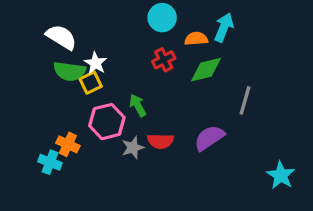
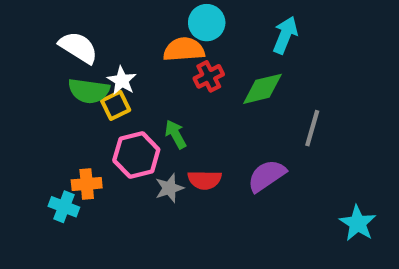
orange semicircle: (196, 39) -> (184, 49), moved, size x1.4
orange cross: (68, 144) -> (87, 184), turned -30

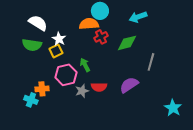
cyan arrow: (285, 35) -> (138, 17), turned -132
green semicircle: (89, 91) -> (32, 45), moved

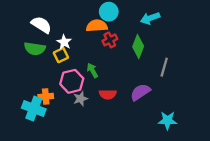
green diamond: (127, 43) -> (138, 46), turned -55
gray star: (82, 91) -> (80, 99), moved
cyan cross: (31, 100) -> (34, 108), size x1.5
cyan star: (173, 108) -> (167, 120), moved, turned -30

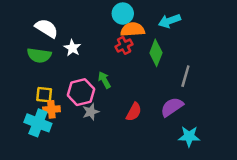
orange semicircle: (97, 26) -> (133, 29), moved
yellow square: (61, 55) -> (44, 95), moved, turned 32
purple semicircle: (140, 92) -> (172, 107), moved
red semicircle: (108, 94) -> (134, 112), moved, turned -63

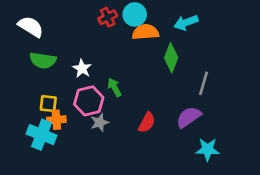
white semicircle: (47, 28) -> (31, 27), moved
red cross: (124, 45) -> (108, 17), moved
white star: (72, 48) -> (82, 68), moved

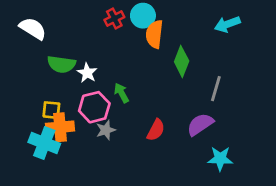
cyan arrow: (186, 23) -> (227, 24), moved
orange semicircle: (145, 32) -> (154, 34), turned -80
green semicircle: (43, 60) -> (61, 64), moved
orange cross: (56, 120) -> (60, 127), size x1.4

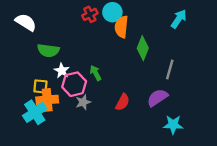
cyan arrow: (227, 24) -> (179, 19), turned 144
white star: (87, 73) -> (62, 71), moved
cyan cross: (44, 143) -> (35, 112), turned 35

